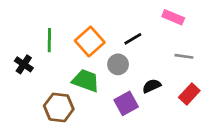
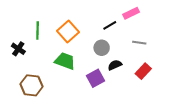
pink rectangle: (173, 17) -> (131, 13), turned -49
black line: (133, 39) -> (110, 25), moved
gray circle: (118, 64) -> (102, 48), moved
brown hexagon: (59, 107) -> (32, 85), moved

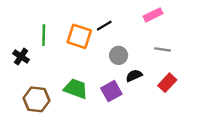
black line: (110, 25) -> (104, 26), moved
orange square: (68, 31) -> (79, 36), turned -30
green trapezoid: (65, 61) -> (76, 89), moved

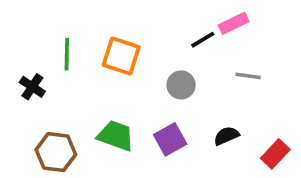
black line: (104, 26) -> (203, 40), moved
black semicircle: (134, 76) -> (226, 136), moved
red rectangle: (167, 83) -> (275, 154), moved

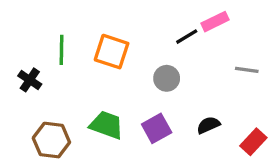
gray line: (248, 76) -> (247, 70), moved

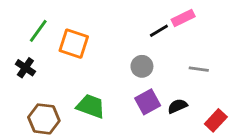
green line: (61, 50) -> (38, 31), moved, turned 35
orange square: (112, 52) -> (74, 44), moved
gray line: (247, 70) -> (199, 69), moved
purple square: (157, 128) -> (148, 102), moved

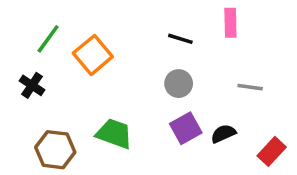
pink rectangle: (183, 18) -> (230, 23), turned -65
black line: (159, 31) -> (180, 39), moved, turned 48
orange square: (74, 44) -> (93, 55), turned 32

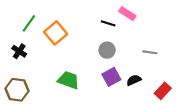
pink rectangle: (230, 23) -> (127, 14), moved, turned -56
brown hexagon: (55, 150) -> (17, 90), moved

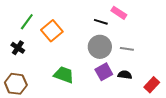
gray circle: (107, 50) -> (100, 47), size x1.5
gray line: (150, 52) -> (127, 49), moved
black semicircle: (134, 80) -> (125, 75), turned 32

